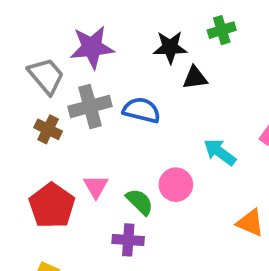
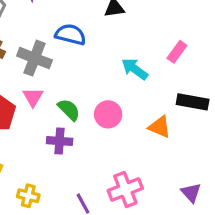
gray cross: (90, 106) -> (35, 58), moved, turned 36
pink circle: (176, 185) -> (108, 114), moved

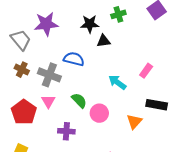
green semicircle: (69, 110) -> (79, 100), moved
orange triangle: (160, 127) -> (134, 122), turned 49

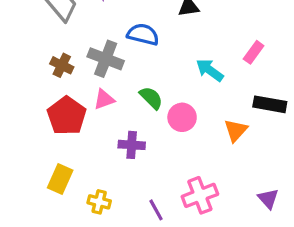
brown cross: (22, 70) -> (62, 65), moved
pink triangle: (48, 101) -> (104, 99), turned 40

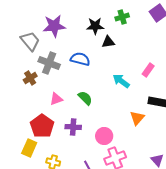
gray cross: (106, 59) -> (49, 63), moved
brown cross: (62, 65) -> (30, 78), turned 32
red pentagon: (67, 116) -> (42, 126), moved
pink circle: (182, 117) -> (104, 136), moved

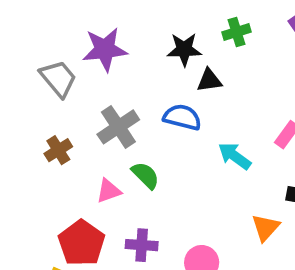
blue semicircle: (80, 59) -> (182, 117), moved
gray cross: (49, 63) -> (118, 127), moved, turned 35
green semicircle: (85, 98) -> (145, 175), moved

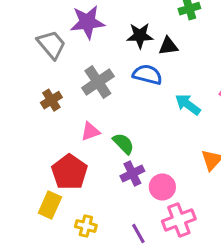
black star: (184, 49) -> (140, 36), moved
green semicircle: (145, 175) -> (123, 144), moved
purple cross: (142, 245) -> (132, 173), moved, turned -30

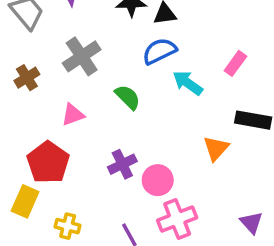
blue semicircle: (147, 75) -> (159, 51), moved, turned -40
green semicircle: (123, 144) -> (128, 97), moved

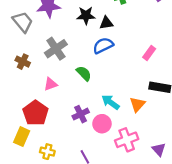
brown cross: (27, 78) -> (23, 62), turned -32
cyan arrow: (188, 83) -> (111, 102), moved
pink cross: (177, 219) -> (127, 140), moved

